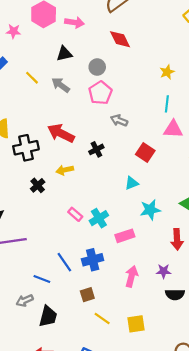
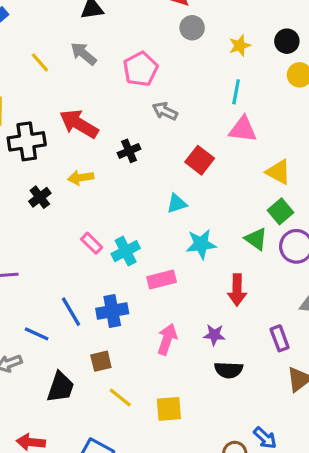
gray circle: (97, 67) -> (192, 28), moved
yellow line: (32, 78) -> (40, 62), moved
black trapezoid: (48, 316) -> (61, 387), moved

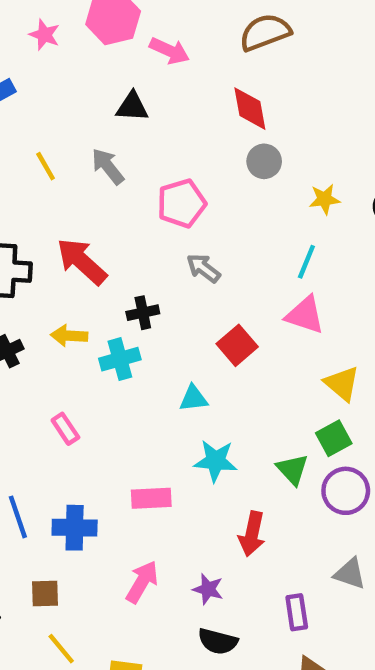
cyan cross: (126, 251) -> (120, 359), moved

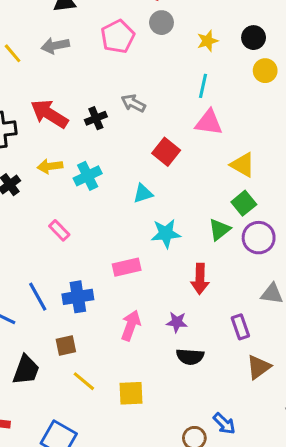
gray arrow: (108, 166) -> (55, 46), turned -52
pink pentagon: (182, 203) -> (118, 36), moved
black cross: (143, 313) -> (96, 118), moved
green triangle: (292, 469) -> (219, 230), turned 45

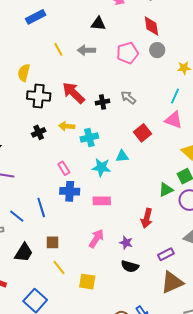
cyan star: (166, 233) -> (101, 167), moved
blue cross: (78, 297) -> (70, 191), moved
purple rectangle: (240, 327) -> (166, 254), turned 70
brown triangle: (259, 367) -> (172, 282), size x1.4

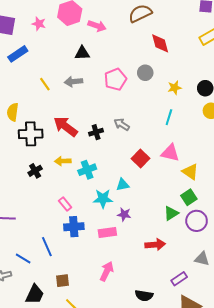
red diamond: (151, 26) -> (160, 43), moved
pink triangle: (174, 120) -> (170, 153), moved
red arrow: (147, 218) -> (155, 245), turned -102
purple star: (126, 243) -> (124, 214), moved

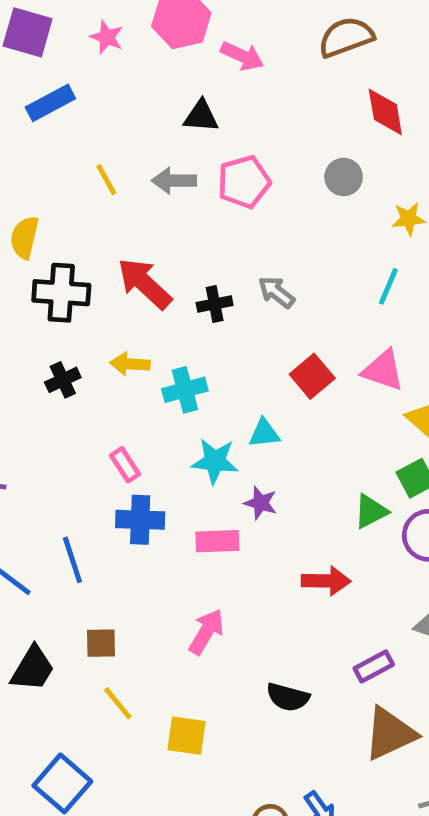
pink pentagon: (115, 79) -> (244, 182), moved

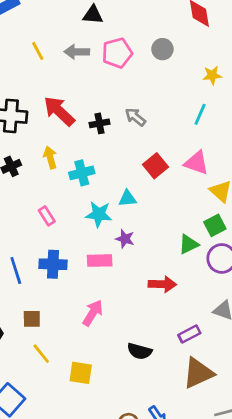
gray circle: (344, 177) -> (162, 49), moved
yellow arrow: (130, 364) -> (50, 158), turned 70
blue cross: (140, 520) -> (53, 264), moved

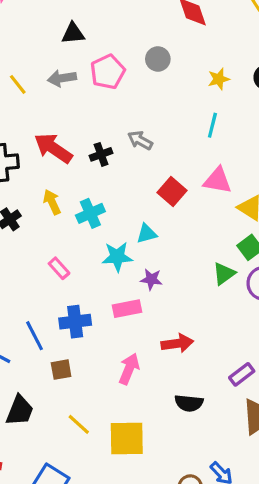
red arrow: (162, 284) -> (177, 343), moved
brown square: (32, 319) -> (61, 370), moved
yellow square: (81, 373) -> (127, 439), size x1.4

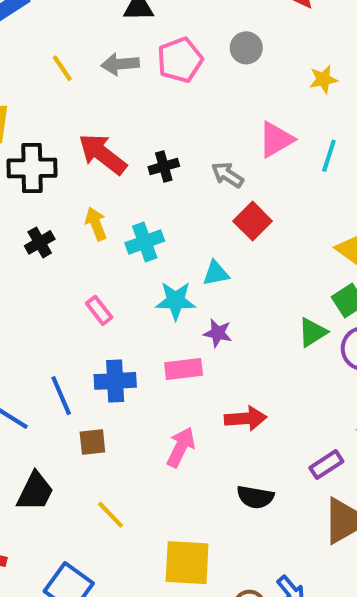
cyan line: (212, 125) -> (329, 156), moved
gray arrow: (140, 140) -> (227, 175), moved
pink triangle: (218, 180) -> (276, 139), moved, turned -44
yellow square: (127, 439) -> (187, 563), moved

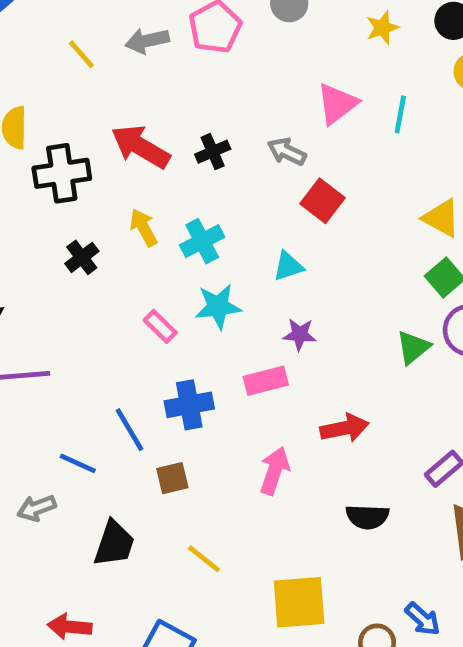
cyan star: (176, 301) -> (218, 306), moved
green triangle: (312, 332) -> (413, 347), moved

